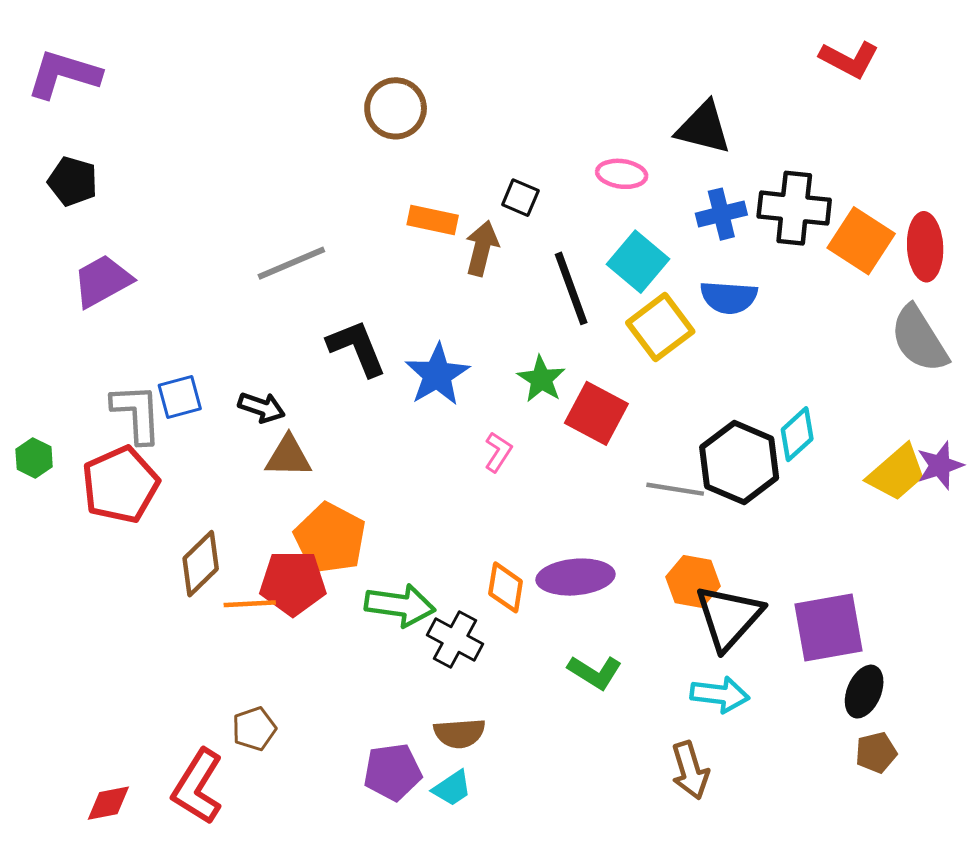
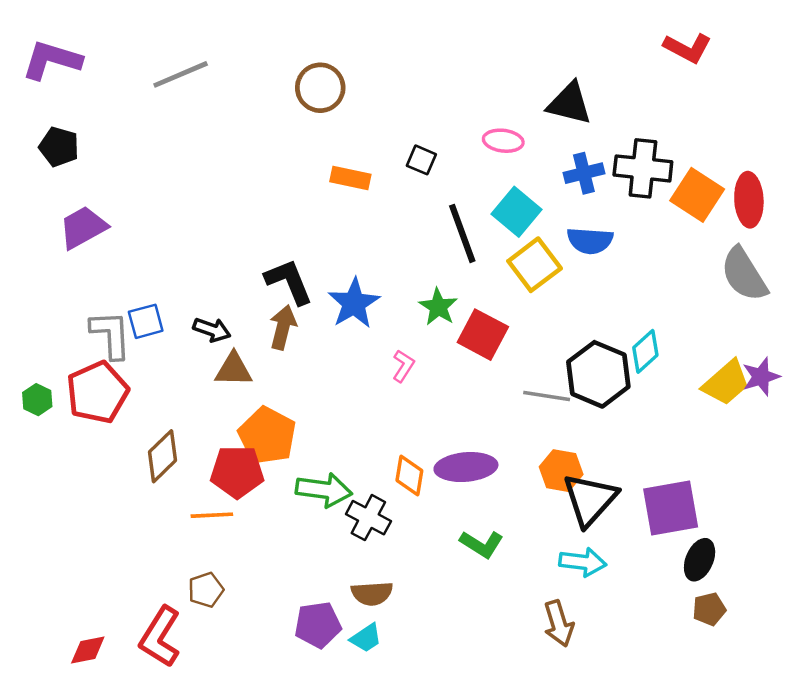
brown arrow: (482, 248) -> (283, 327), moved
gray line: (291, 263) -> (181, 74), moved
green hexagon: (34, 458) -> (37, 400), moved
orange line: (250, 604) -> (212, 515), moved

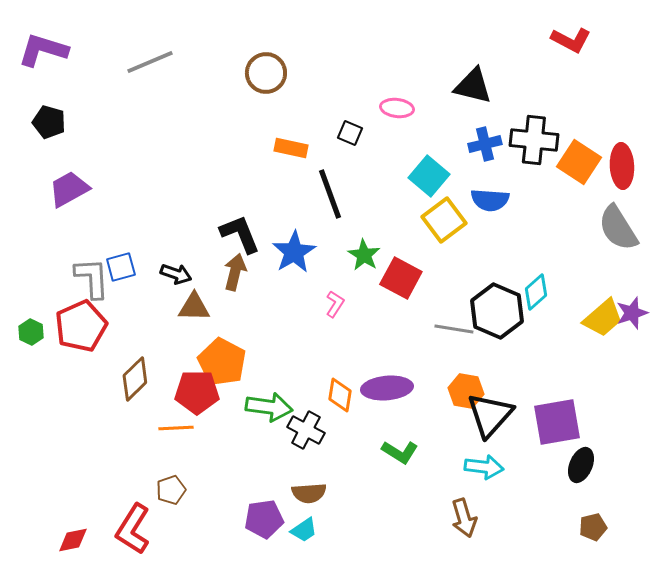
pink ellipse: (503, 141) -> (397, 108), moved
black line: (462, 233) -> (330, 194), moved
brown pentagon: (709, 609) -> (593, 527), moved

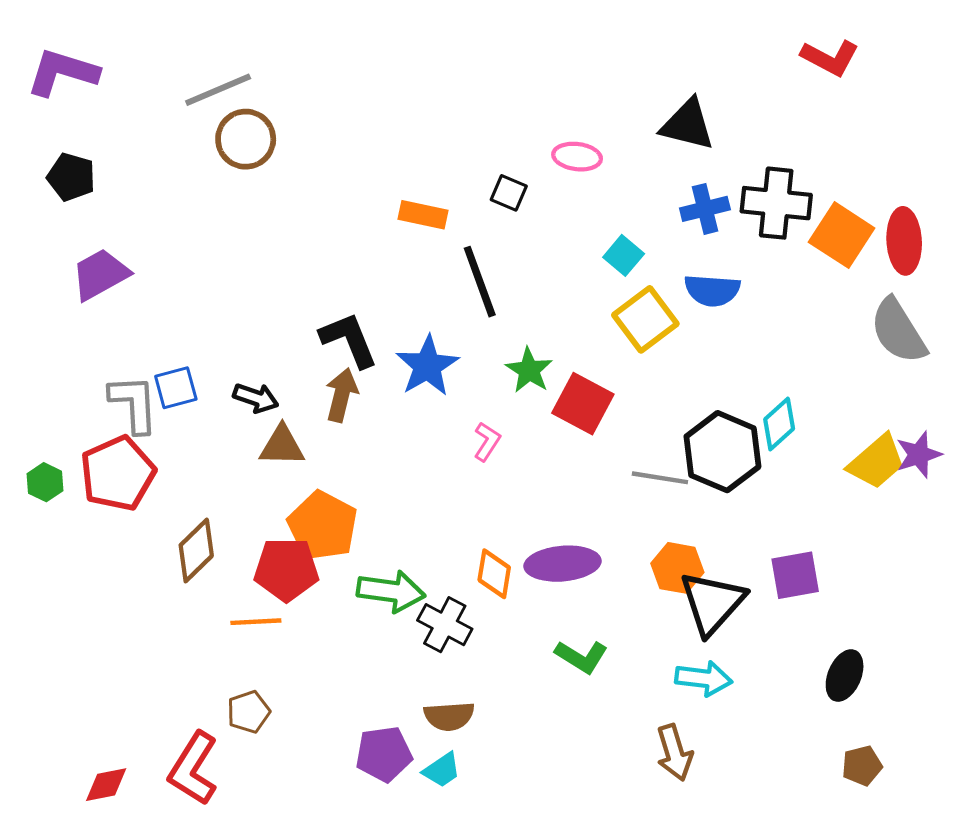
brown circle: (266, 73) -> (246, 139), moved
cyan square: (429, 176) -> (624, 255), size x0.7
purple square: (557, 422) -> (795, 575), moved, size x0.7

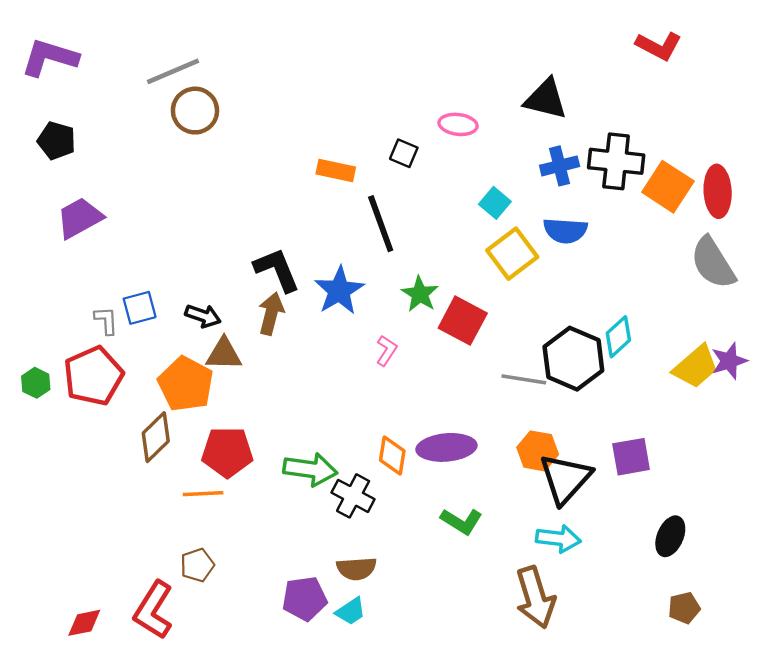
gray L-shape: (134, 404) -> (106, 321), size x0.6
orange pentagon: (323, 526) -> (186, 384), moved
brown arrow: (674, 753) -> (535, 597), size x1.4

